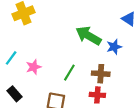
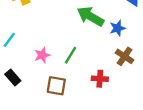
pink star: (34, 67) -> (42, 55), moved
brown cross: (101, 74) -> (125, 56), moved, turned 30

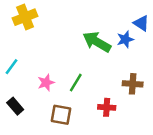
blue star: (117, 28) -> (125, 39), moved
brown cross: (125, 56) -> (133, 84), turned -30

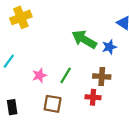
blue star: (125, 39) -> (109, 47), moved
brown cross: (133, 84) -> (102, 77), moved
black rectangle: (15, 106) -> (12, 107), moved, turned 32

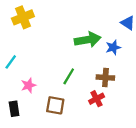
green arrow: (84, 39) -> (88, 40), turned 140
pink star: (39, 75) -> (29, 85), moved
red cross: (93, 97) -> (97, 99), turned -32

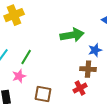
blue star: (113, 47) -> (95, 50), moved
green line: (69, 76) -> (26, 57), moved

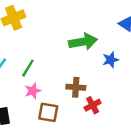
brown cross: (88, 69) -> (76, 87), moved
pink star: (19, 76) -> (33, 91), moved

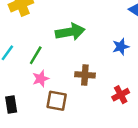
green arrow: (83, 42) -> (70, 32), moved
red cross: (93, 105) -> (121, 95), moved

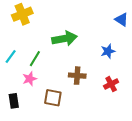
pink star: (41, 79) -> (30, 79), moved
red cross: (121, 95) -> (111, 84), moved

